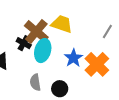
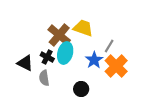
gray line: (107, 31) -> (109, 46), moved
black cross: (24, 43) -> (47, 57), moved
gray semicircle: (35, 82) -> (44, 78), moved

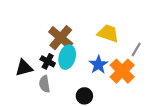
yellow trapezoid: (83, 28) -> (108, 33), moved
gray line: (109, 46) -> (136, 50), moved
black triangle: (25, 63) -> (24, 68), turned -42

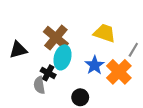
black cross: (48, 61) -> (48, 73), moved
black triangle: (24, 68) -> (18, 50), moved

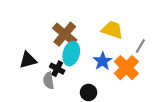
black triangle: (18, 50) -> (28, 60), moved

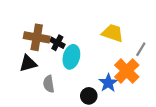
brown cross: (65, 34) -> (37, 37), moved, turned -30
blue star: (103, 61) -> (108, 83), moved
black cross: (57, 69) -> (57, 43), moved

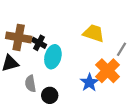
black circle: (89, 96) -> (50, 95), moved

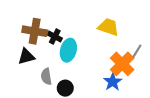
gray line: (122, 49) -> (137, 51), moved
blue star: (89, 82) -> (113, 82), moved

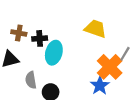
brown cross: (35, 31) -> (19, 33), size x0.6
black cross: (55, 36) -> (40, 38), turned -32

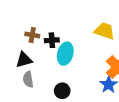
gray semicircle: (31, 80) -> (28, 79), moved

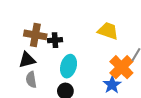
brown cross: (32, 35) -> (35, 35), size x1.5
cyan ellipse: (65, 54) -> (69, 66), moved

